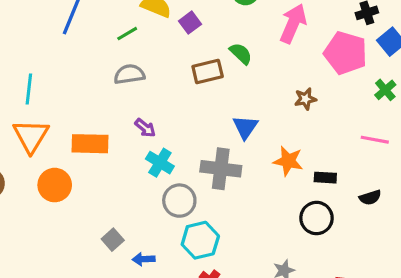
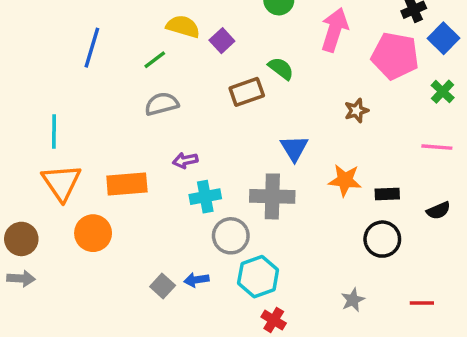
purple arrow: (145, 128) -> (185, 160), turned 135
cyan cross: (160, 163) -> (205, 197), turned -36
blue arrow: (144, 259) -> (196, 280), moved

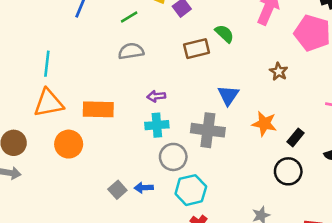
brown star: (356, 111) -> (279, 72), turned -30
purple arrow: (185, 160) -> (156, 96), moved
orange triangle: (61, 182) -> (49, 103), turned 48
black rectangle: (387, 194) -> (296, 137), turned -54

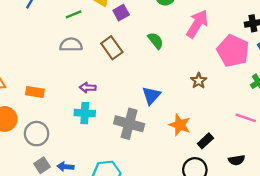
brown rectangle: (197, 49) -> (112, 48), moved, turned 60
orange rectangle: (98, 109) -> (35, 92), size x0.7
gray circle: (173, 157) -> (37, 134), moved

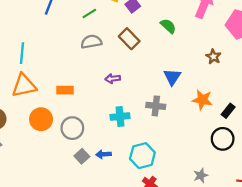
cyan cross: (85, 113) -> (120, 117), moved
gray cross: (129, 124) -> (156, 106), size x0.7

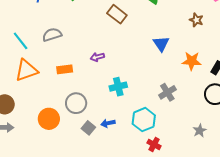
gray semicircle: (91, 42) -> (52, 35), moved
cyan line: (22, 53) -> (21, 41), turned -36
purple arrow: (113, 79) -> (97, 57), moved
gray cross: (156, 106) -> (167, 92), moved, turned -30
orange circle: (41, 119) -> (49, 119), moved

